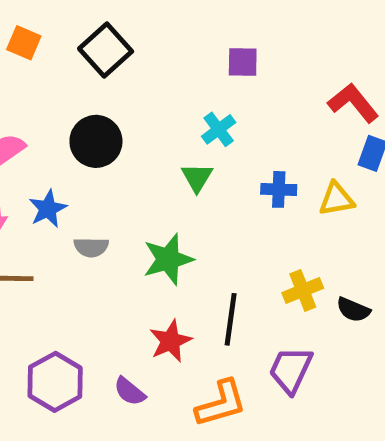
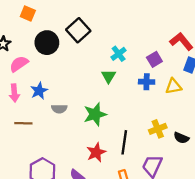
black square: (106, 50) -> (78, 30), moved
purple square: (243, 62) -> (154, 59), moved, turned -32
black circle: (96, 141) -> (47, 43), moved

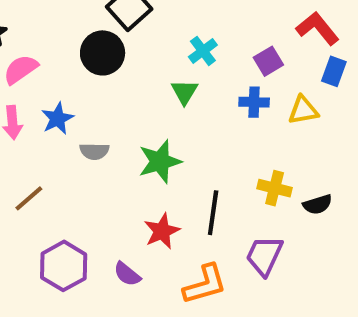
black circle: (47, 43) -> (103, 53), moved
brown line: (23, 123) -> (29, 198), moved, turned -42
yellow cross: (158, 129) -> (275, 188), turned 36
black semicircle: (181, 138) -> (318, 204), turned -40

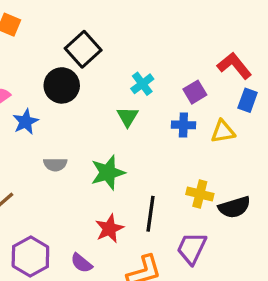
blue star: (57, 118) -> (26, 122), moved
black semicircle: (318, 204) -> (234, 207), size x1.4

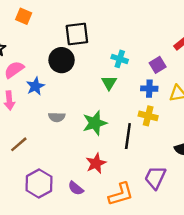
black square: (83, 49) -> (77, 34), turned 35
cyan cross: (142, 84) -> (120, 59), turned -35
yellow cross: (200, 194) -> (148, 116), moved
black line: (151, 214) -> (128, 136), moved

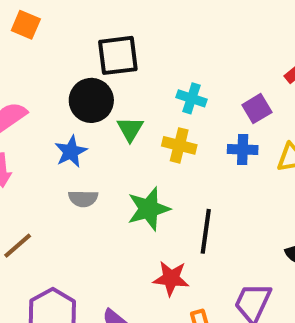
green triangle: (109, 83) -> (130, 129), moved
blue star: (35, 86) -> (71, 152), moved
yellow cross: (148, 116) -> (179, 145), moved
red star: (96, 163) -> (171, 278), moved, turned 30

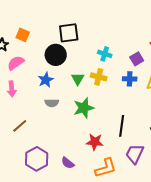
orange square: (26, 25) -> (23, 35), moved
green triangle: (130, 129) -> (78, 79), moved
black line: (206, 231) -> (122, 126), moved

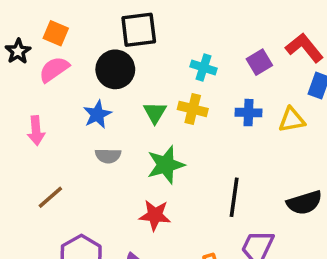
purple square: (137, 59) -> (259, 62), moved
pink semicircle: (16, 63) -> (54, 69), moved
red star: (95, 142) -> (155, 215), moved

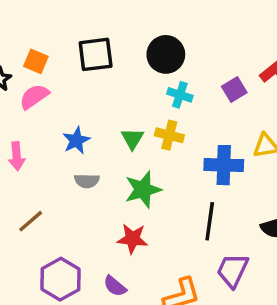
black square: (139, 30) -> (96, 54), moved
black circle: (115, 69) -> (166, 54), moved
blue cross: (249, 113) -> (224, 165), moved, size x1.5

